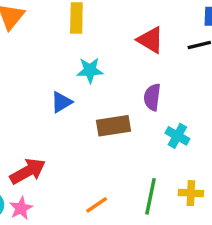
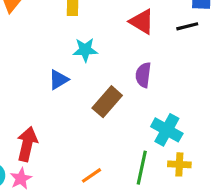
brown rectangle: (113, 126) -> (107, 102), turned -40
cyan cross: (177, 136) -> (167, 130), moved, size x1.4
red arrow: (28, 171) -> (27, 144), turned -48

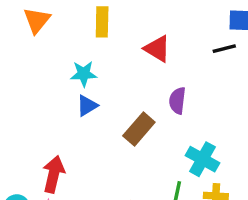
red triangle: (142, 22) -> (157, 49), moved
cyan star: (85, 50) -> (84, 74), moved

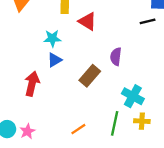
red triangle: (157, 49) -> (87, 21), moved
red arrow: (54, 174) -> (32, 84), moved

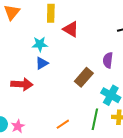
purple semicircle: (116, 57) -> (108, 60), moved
brown rectangle: (90, 76) -> (84, 77), moved
red arrow: (32, 84) -> (22, 84), turned 80

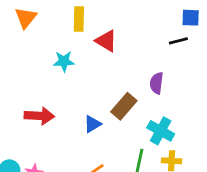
blue triangle: (42, 63) -> (93, 124), moved

